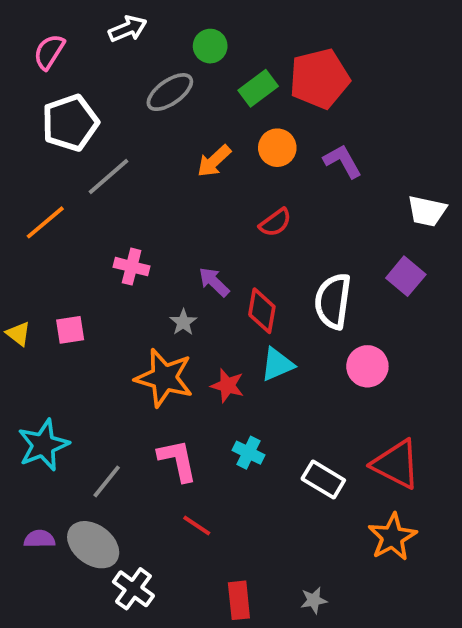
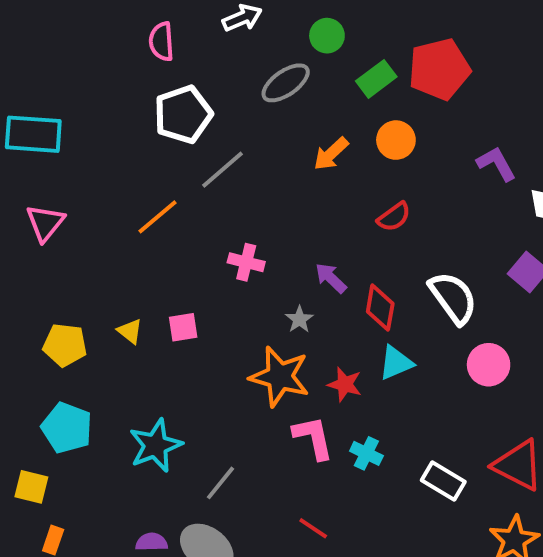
pink semicircle: (49, 52) -> (161, 42), turned -36
purple L-shape: (342, 161) -> (496, 164), moved
white semicircle: (333, 301) -> (453, 298), turned 136
pink L-shape: (178, 460) -> (313, 438), moved

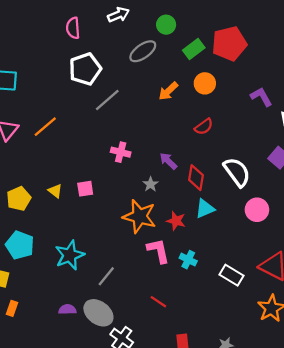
orange line: (158, 217) -> (45, 127), moved
yellow pentagon: (65, 345) -> (19, 199), turned -30

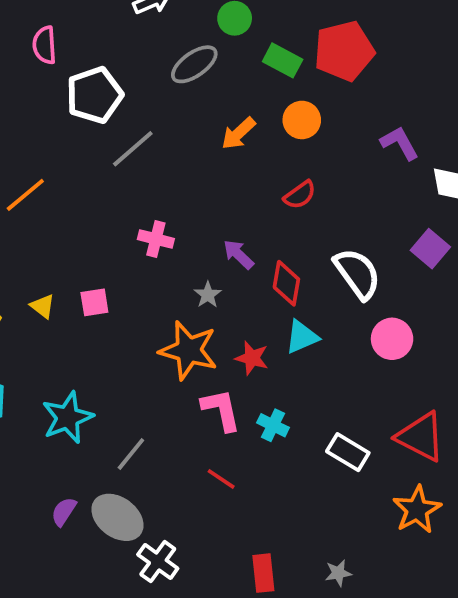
pink semicircle: (73, 28) -> (45, 45), moved
green rectangle: (194, 49) -> (283, 60), turned 65
red line: (158, 302) -> (221, 479), moved
purple semicircle: (67, 309) -> (64, 512), turned -56

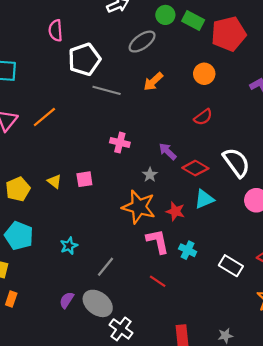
green rectangle: (283, 60) -> (193, 20), moved
orange arrow: (238, 133) -> (153, 82), moved
gray line: (133, 149) -> (107, 90), turned 56
red diamond: (286, 283) -> (195, 168), turned -70
cyan star: (68, 418) -> (69, 246), size x0.6

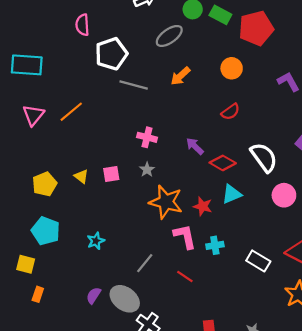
gray star: (150, 175) -> (147, 170), moved
cyan cross: (188, 250) -> (215, 245), turned -35
gray line: (105, 267) -> (145, 263), moved

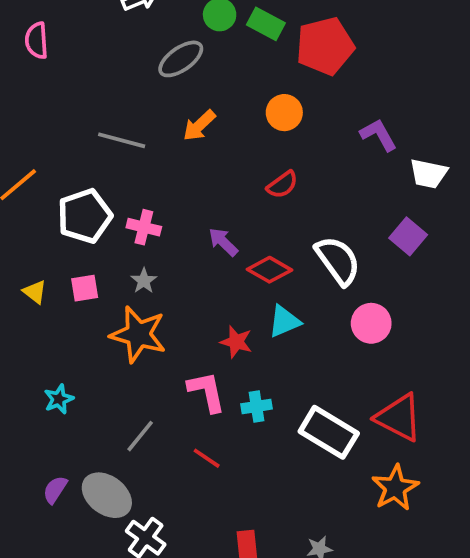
white pentagon: (111, 54) -> (85, 216), moved
orange star: (166, 202) -> (138, 334), moved
white rectangle: (258, 261) -> (329, 432), size x1.4

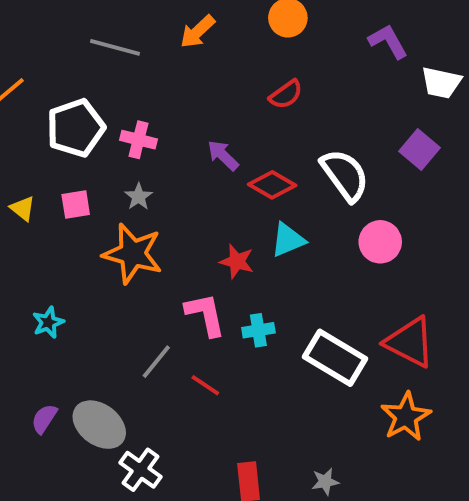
gray line: (140, 436) -> (156, 362), moved

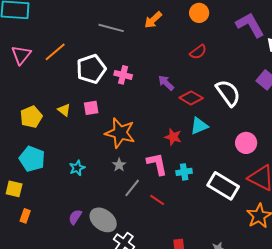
purple L-shape: (388, 41) -> (250, 25), size x1.4
gray star: (139, 197) -> (119, 165), moved
pink circle: (380, 242) -> (246, 143), moved

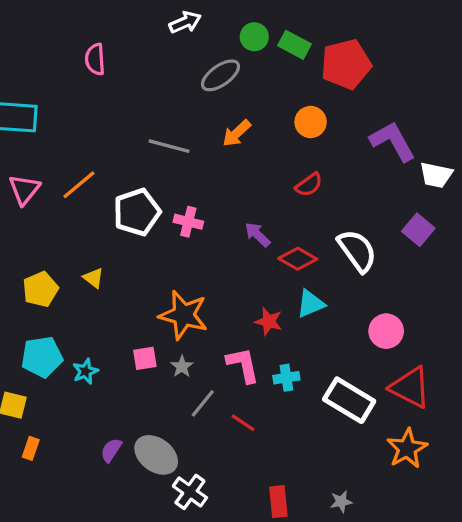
pink square: (91, 108) -> (145, 358), moved
cyan pentagon: (32, 159) -> (42, 357), turned -30
cyan star: (77, 168) -> (85, 371), moved

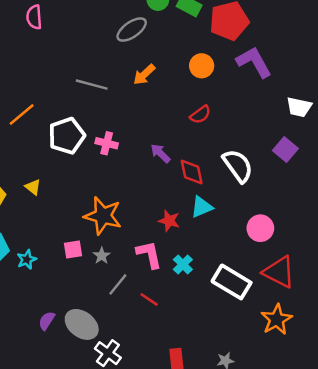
purple L-shape: (393, 141) -> (254, 62), moved
red diamond: (298, 259) -> (192, 172), turned 48
cyan cross: (286, 378) -> (183, 264), turned -36

